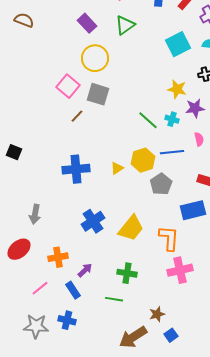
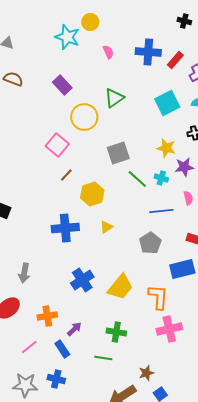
purple rectangle: (87, 23) -> (62, 85), moved
green triangle: (125, 25) -> (114, 98), moved
gray square: (98, 94) -> (118, 153), moved, turned -35
yellow hexagon: (143, 160) -> (92, 194), moved

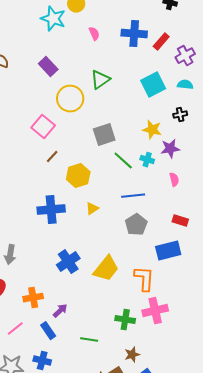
blue line: (161, 211) -> (133, 196), moved
green cross: (116, 332) -> (125, 320), moved

